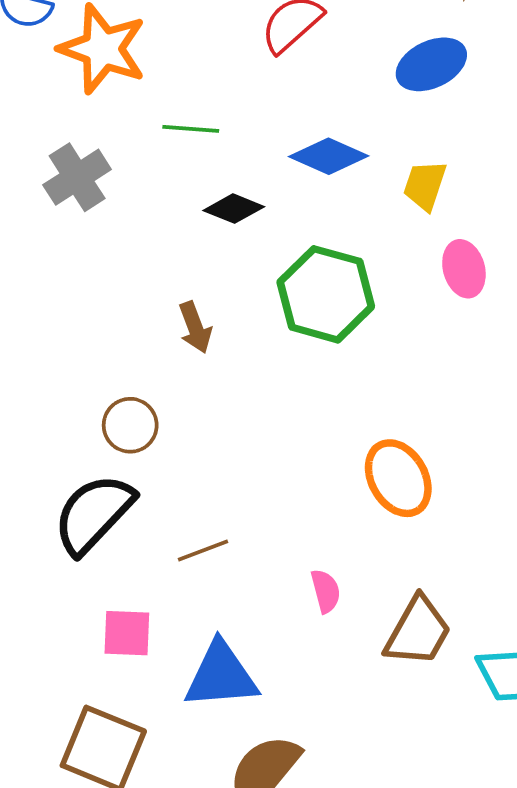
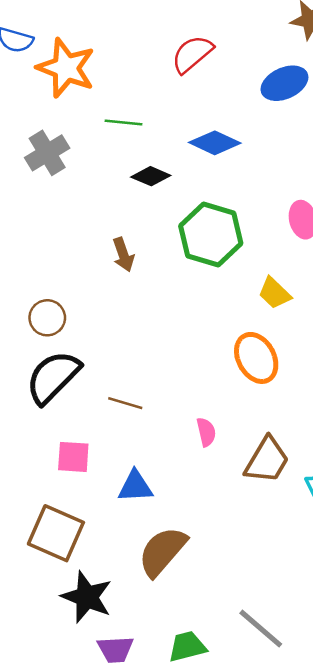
yellow trapezoid: (425, 185) -> (274, 293), moved, turned -66
brown circle: (130, 425) -> (47, 318), moved
brown line: (203, 551) -> (125, 403), turned 36
blue triangle: (221, 675) -> (135, 486), size x0.7

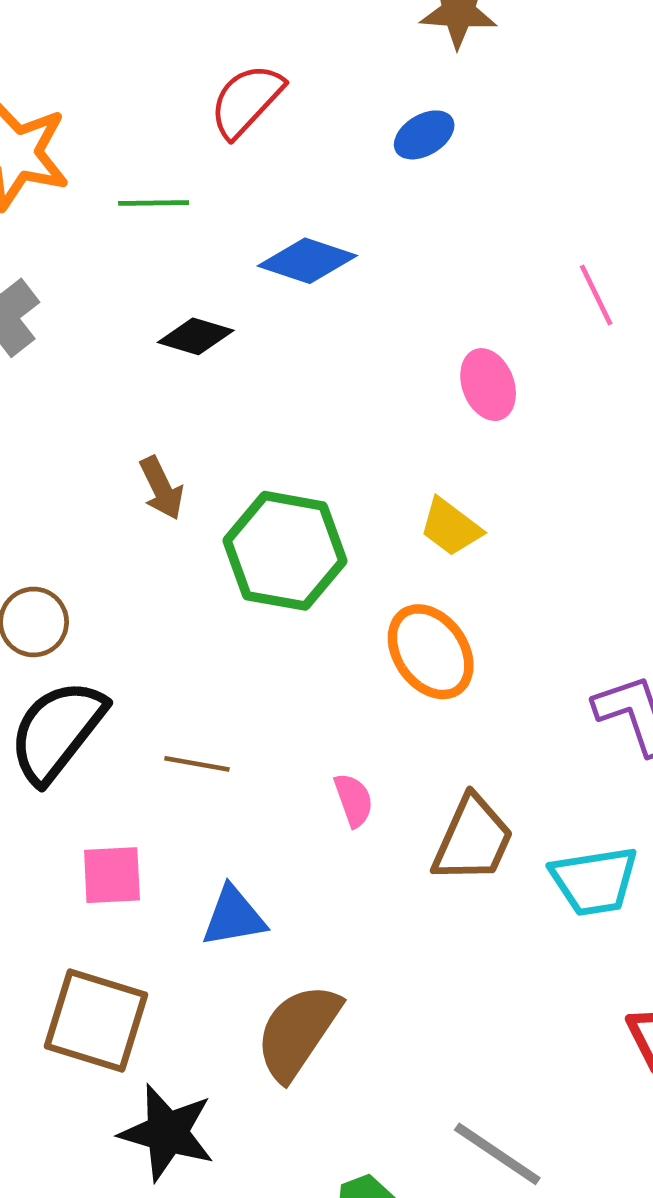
blue ellipse: (284, 83) -> (424, 135), size x0.7
green line: (124, 122) -> (154, 203), moved
green hexagon: (211, 235) -> (285, 551), moved

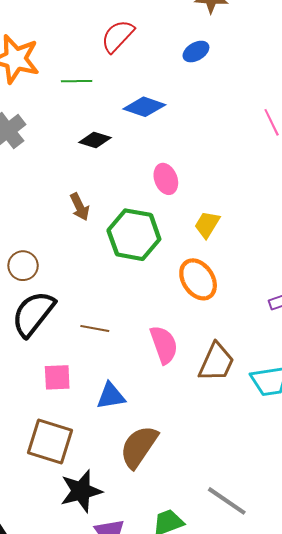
pink ellipse: (488, 385) -> (166, 179), moved
yellow trapezoid: (451, 527) -> (207, 225), turned 84
pink semicircle: (354, 800) -> (164, 345), size x1.6
black star: (167, 1133) -> (81, 491), turned -30

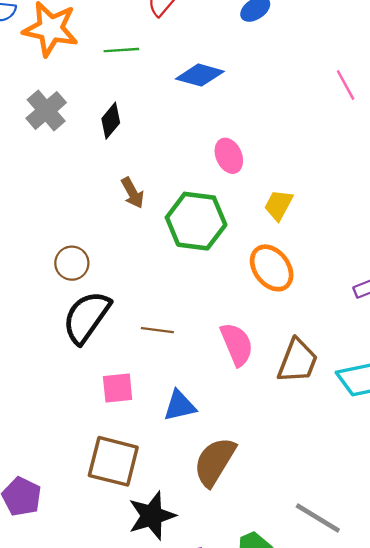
black diamond: (95, 140) -> (111, 121), moved, turned -64

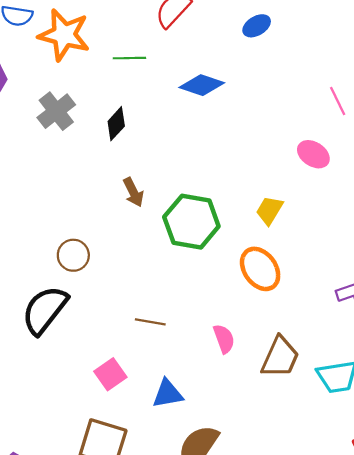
pink ellipse: (229, 156) -> (313, 154), moved, turned -36
black semicircle: (86, 317) -> (45, 310), moved
pink semicircle: (237, 344) -> (224, 339), size x0.7
pink square: (118, 388) -> (110, 374), turned -32

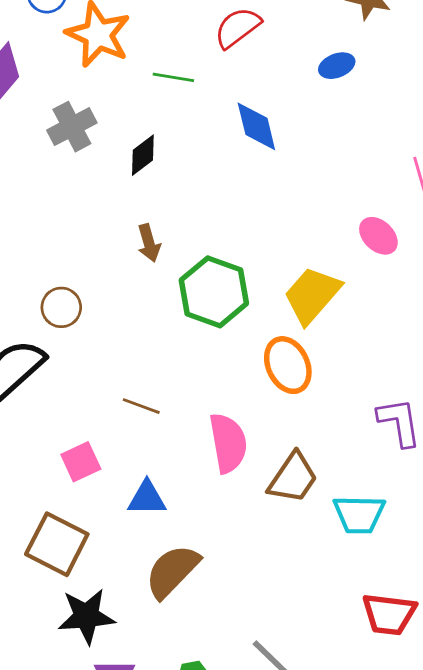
blue diamond: (202, 85) -> (256, 126), turned 48
yellow trapezoid: (269, 210) -> (312, 295), size x1.6
pink semicircle: (224, 339) -> (228, 443), size x1.6

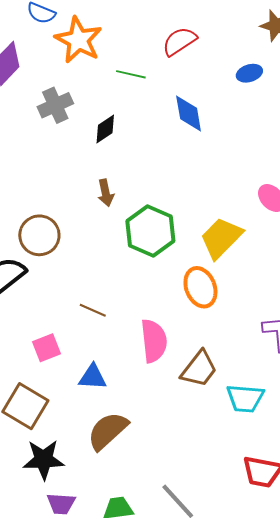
brown circle: (61, 307) -> (39, 235), size x1.4

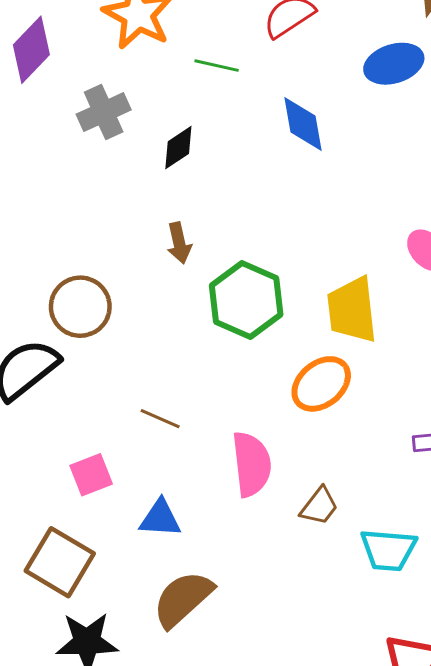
blue ellipse: (249, 73) -> (394, 64), size x1.5
yellow trapezoid: (221, 238) -> (352, 310), turned -51
orange ellipse: (200, 287) -> (321, 384), turned 72
brown trapezoid: (199, 369) -> (319, 506), size x0.7

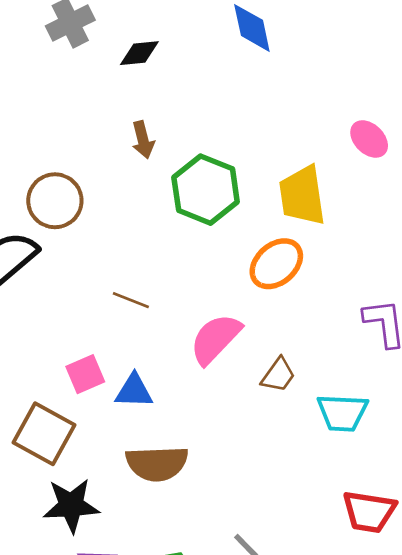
black diamond: (178, 148) -> (139, 53), turned 30
pink semicircle: (252, 464) -> (215, 339), turned -128
pink square: (91, 475) -> (85, 374), moved
brown semicircle: (183, 599) -> (157, 463), turned -138

